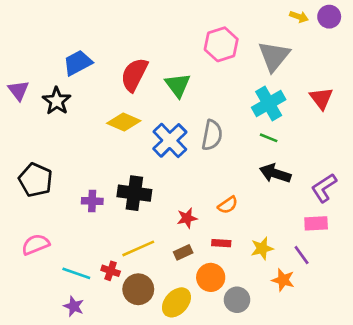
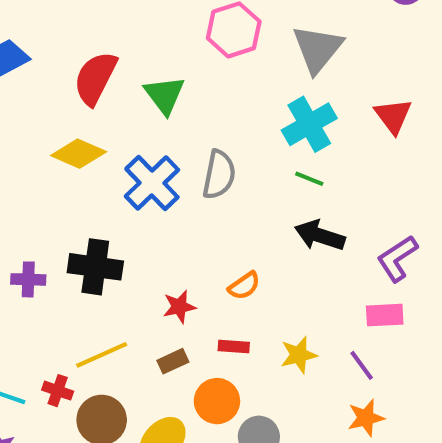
orange star: (283, 280) -> (366, 418), moved, turned -30

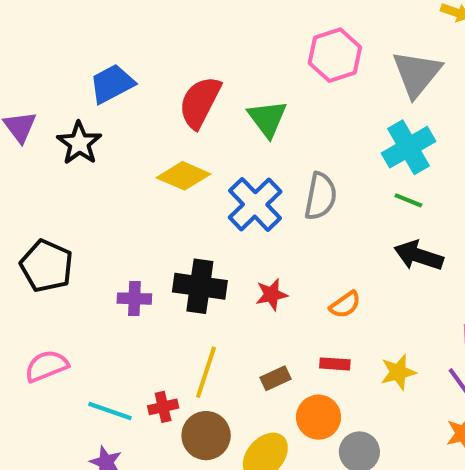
red star: (179, 307) -> (271, 294), moved
yellow line: (102, 355) -> (206, 372), turned -48
red cross: (58, 391) -> (163, 407), turned -32

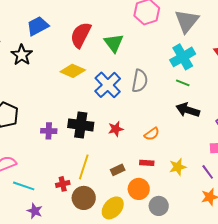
cyan line: (110, 411) -> (24, 186), moved

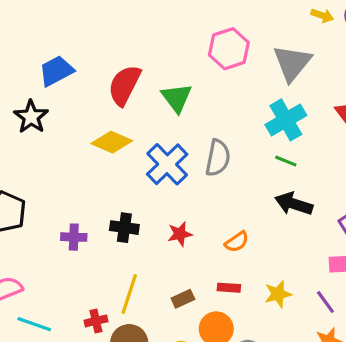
black cross: (81, 125) -> (124, 228), size x0.7

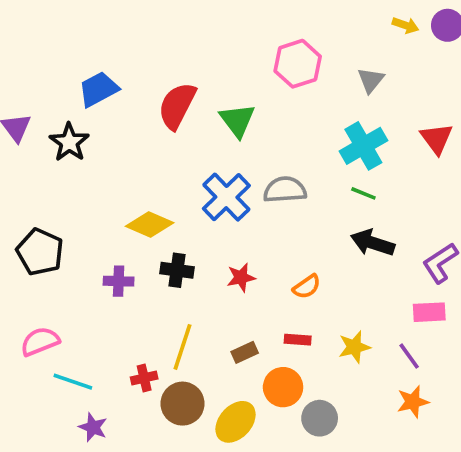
gray triangle: (292, 63) -> (371, 80), size x0.6
yellow diamond: (112, 142) -> (150, 224), moved
gray semicircle: (218, 158) -> (285, 190), turned -105

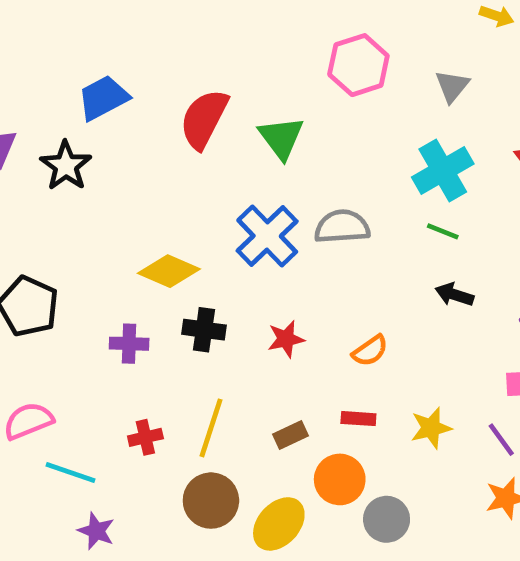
black arrow: (373, 243) -> (454, 295), size x0.7
red cross: (144, 378) -> (145, 437), moved

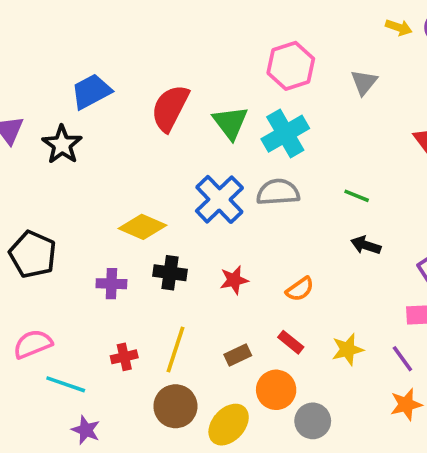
cyan cross: (443, 170) -> (285, 134), moved
red rectangle: (358, 419) -> (291, 342), turned 35

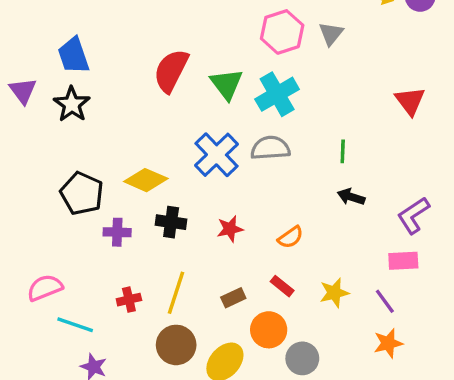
gray triangle: (364, 82) -> (331, 34), moved
blue trapezoid: (91, 92) -> (73, 55), moved, turned -81
green line: (357, 196) -> (343, 151), turned 70
black pentagon: (33, 254) -> (82, 193), moved

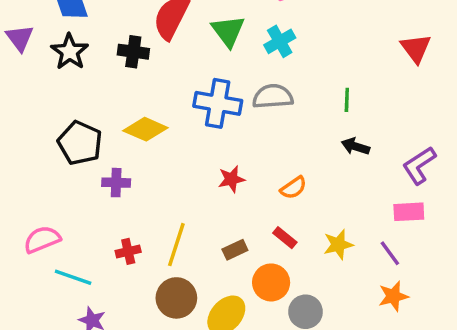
cyan cross: (277, 94) -> (280, 41), size x0.7
blue cross: (216, 155) -> (218, 103), turned -36
black cross: (171, 222) -> (133, 52), moved

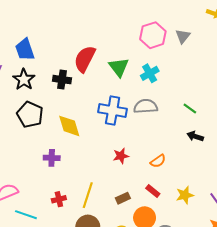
green line: (347, 100) -> (190, 108), turned -56
yellow diamond: (145, 129) -> (69, 126), turned 50
black pentagon: (80, 143) -> (30, 115), moved

